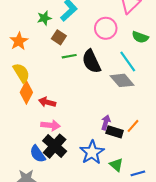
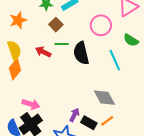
gray diamond: (122, 80) -> (104, 98), moved
red arrow: (47, 102) -> (43, 52), moved
purple arrow: (106, 122) -> (74, 115), moved

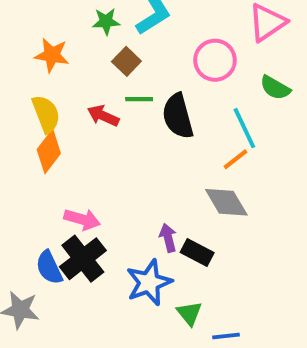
orange star: (18, 20) -> (52, 55), turned 30
purple arrow: (74, 115) -> (168, 238), turned -40
orange line: (107, 121) -> (235, 159), moved

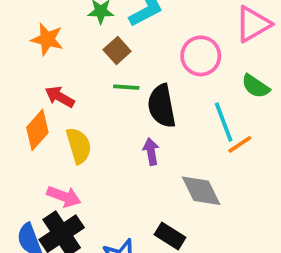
yellow semicircle: (46, 114) -> (79, 146), moved
red arrow: (103, 116) -> (60, 97), moved
orange line: (235, 159) -> (240, 144), moved
purple arrow: (168, 238) -> (151, 152), moved

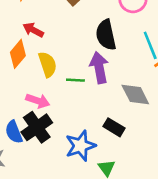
green line: (126, 87) -> (75, 80), moved
purple arrow: (151, 152) -> (99, 68), size x1.6

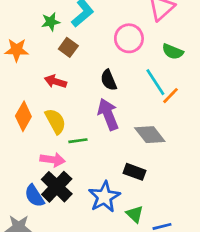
red arrow: (33, 30) -> (55, 81), moved
black semicircle: (106, 35) -> (109, 80), size x0.7
green line: (75, 80) -> (78, 141), moved

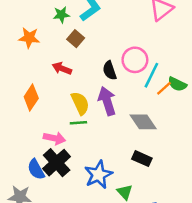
pink circle: (129, 38) -> (135, 60), moved
green semicircle: (173, 52) -> (177, 84), moved
cyan line: (155, 82) -> (151, 75), turned 55
yellow semicircle: (55, 121) -> (80, 103), moved
black rectangle: (135, 172) -> (142, 159), moved

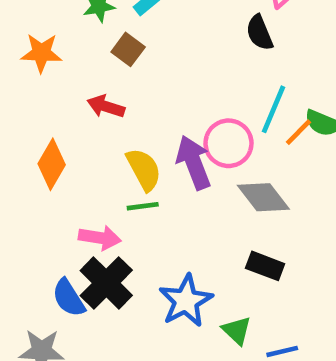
pink circle: (135, 60) -> (228, 143), moved
black semicircle: (110, 70) -> (259, 33), moved

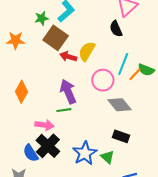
brown square: (128, 49) -> (56, 38), size x1.6
red arrow: (106, 106) -> (68, 57), moved
purple arrow: (194, 163) -> (68, 92), moved
yellow semicircle: (144, 169) -> (87, 51), moved, turned -120
green triangle: (237, 330) -> (107, 157), moved

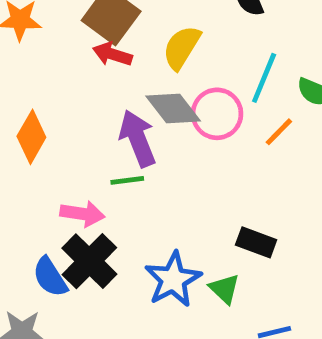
red arrow: (68, 57) -> (112, 54), moved
orange line: (135, 74) -> (279, 132), moved
gray diamond: (119, 105) -> (173, 108), moved

